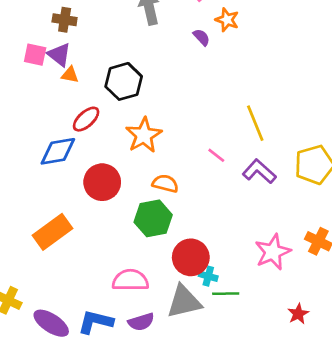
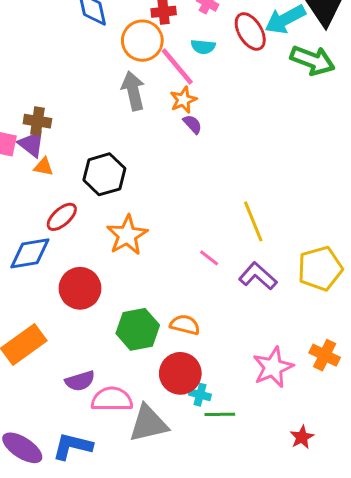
brown cross: (65, 20) -> (37, 121), moved
orange star: (227, 20) -> (183, 100), moved, turned 30
orange semicircle: (165, 184) -> (185, 325), moved
gray triangle: (184, 302) -> (148, 424), moved
purple semicircle: (141, 322) -> (80, 381), moved

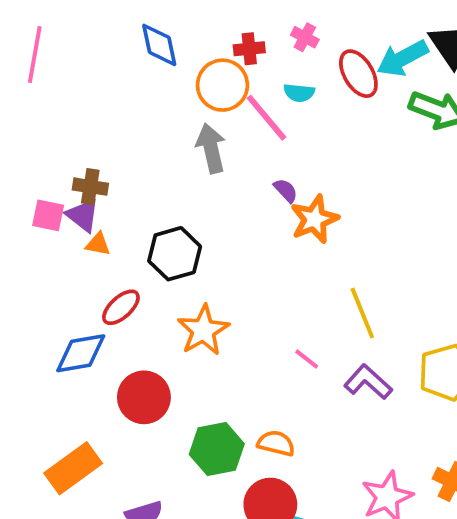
orange star: (183, 100) -> (314, 219), moved, size x1.4

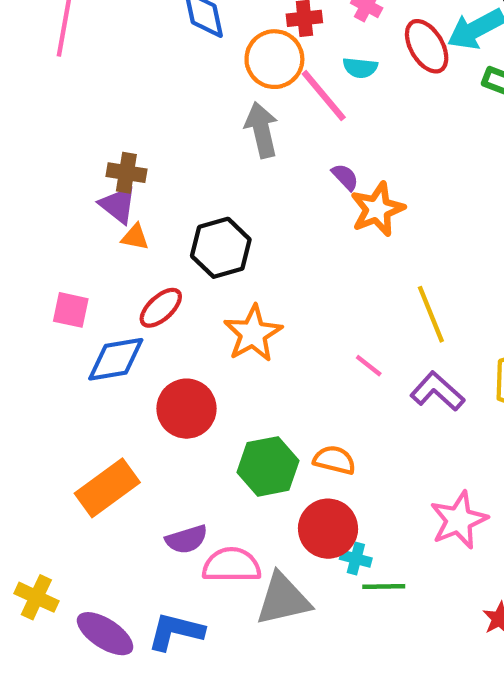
pink square: (48, 215) -> (71, 310), moved

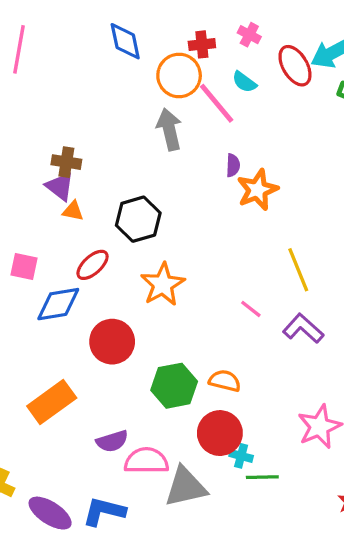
cyan semicircle: (360, 68) -> (244, 82), turned 30
purple semicircle: (345, 177) -> (233, 165), turned 45

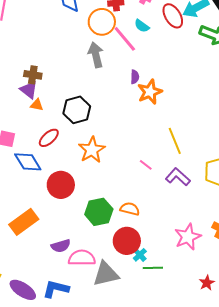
blue diamond: (58, 304) -> (28, 162), turned 68
cyan cross: (241, 456) -> (140, 255), turned 32

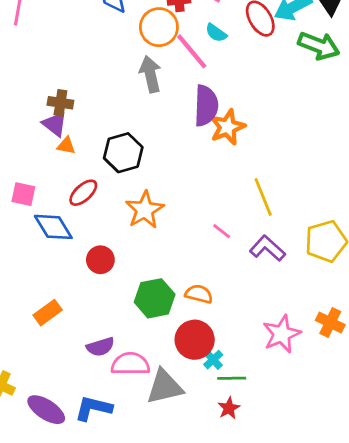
purple semicircle: (135, 77) -> (206, 106), size x2.0
red circle: (61, 185) -> (100, 260), size x0.7
orange rectangle: (24, 222) -> (48, 313), size x0.7
red star: (207, 283) -> (229, 408), moved

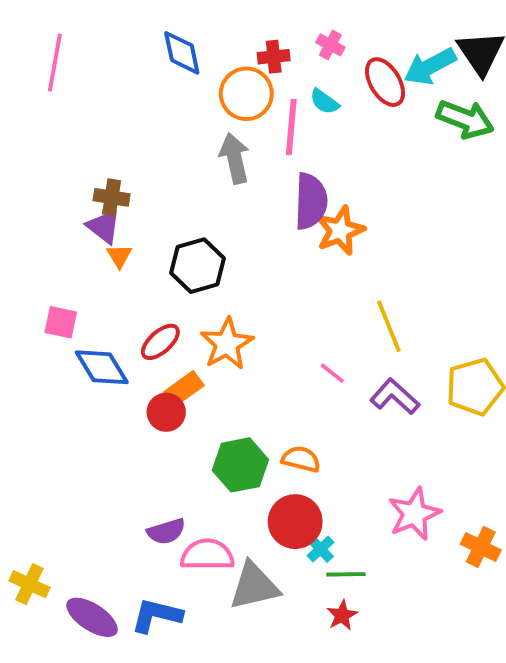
pink line: (192, 51) -> (291, 127), turned 45
orange triangle: (66, 146) -> (119, 256), turned 48
red ellipse: (83, 193) -> (160, 342), moved
orange rectangle: (48, 313) -> (184, 389), moved
orange cross: (330, 323) -> (481, 547), moved

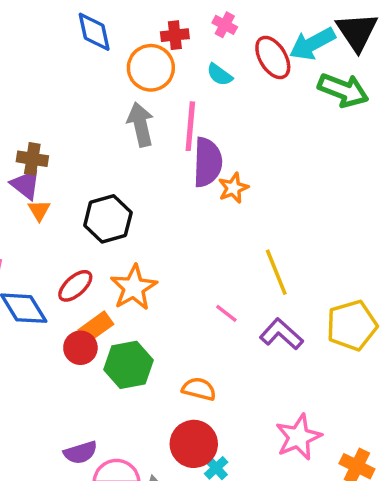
pink line: (291, 127) -> (190, 126), moved
orange star: (340, 231) -> (233, 188), size x0.7
green hexagon: (240, 465) -> (129, 365), moved

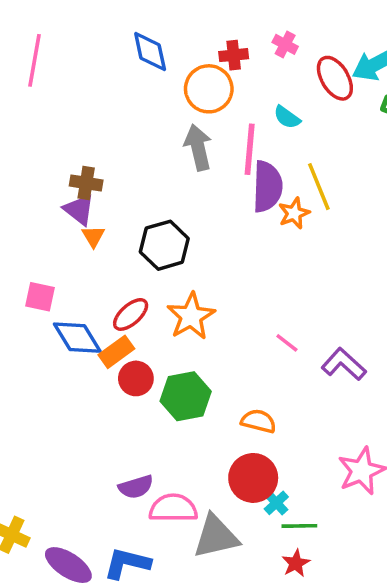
cyan semicircle: (220, 75) -> (287, 117), moved
yellow line: (276, 272) -> (319, 187), moved
orange rectangle: (96, 327) -> (116, 352), moved

